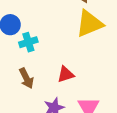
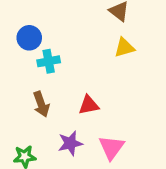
yellow triangle: (89, 24) -> (124, 48), size x0.6

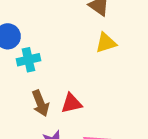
brown arrow: (41, 104) -> (40, 103), moved

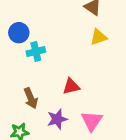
brown arrow: (40, 103) -> (31, 98), moved

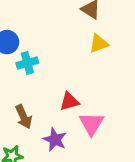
purple star: (57, 119) -> (55, 140), turned -30
pink triangle: (92, 121) -> (91, 124), moved

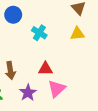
cyan cross: (27, 63) -> (39, 33), moved, turned 32

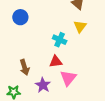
cyan cross: (39, 33) -> (60, 40), moved
yellow triangle: (77, 34) -> (80, 26), turned -40

